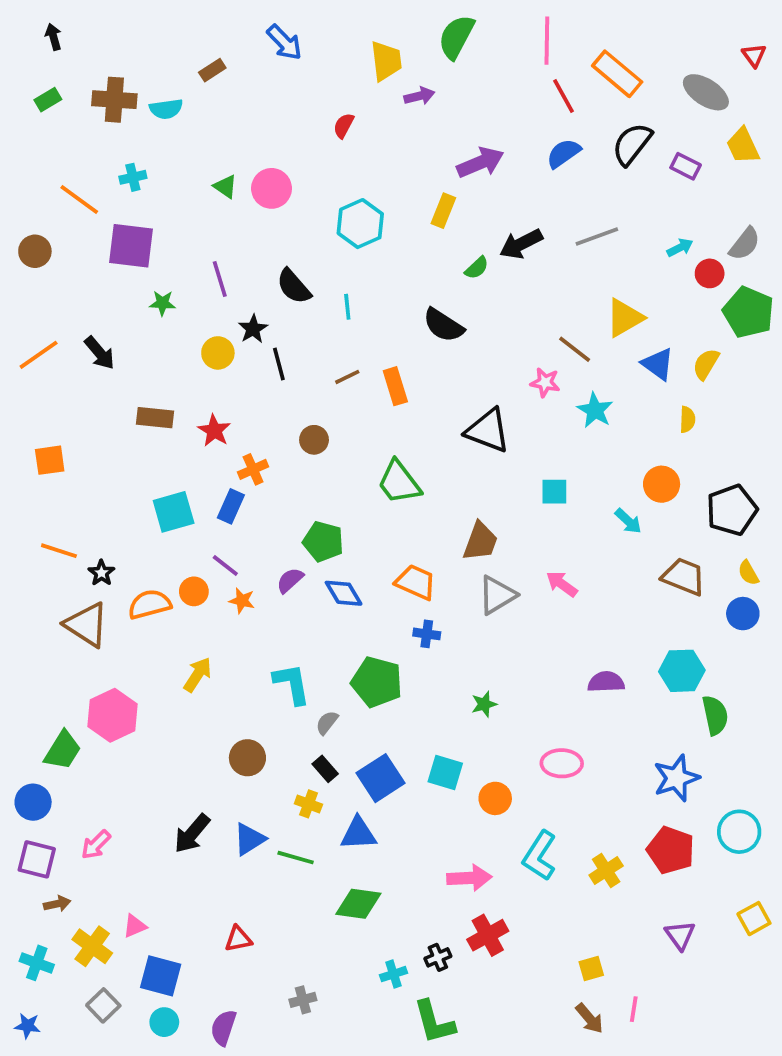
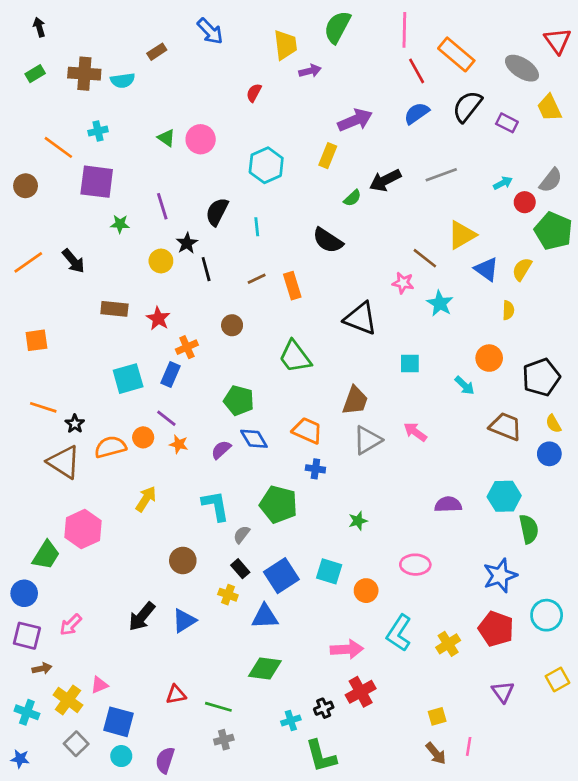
red triangle: (754, 55) -> (558, 41), size x1.5
black semicircle: (294, 286) -> (217, 212), turned 68
purple semicircle: (290, 580) -> (221, 450), moved
green line: (296, 858) -> (218, 707), moved

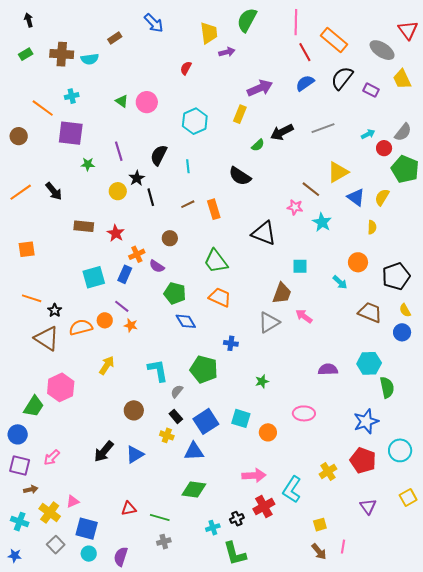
brown trapezoid: (355, 400) -> (282, 293), moved
orange trapezoid: (307, 431) -> (220, 297), moved
purple semicircle: (221, 450) -> (157, 266), moved, turned -105
cyan L-shape: (399, 633) -> (292, 489), moved

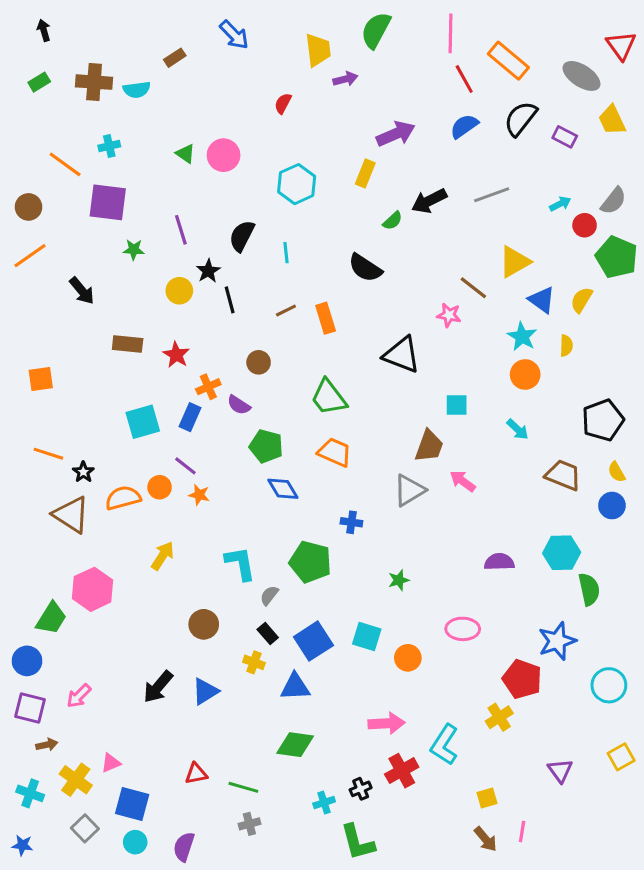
orange line: (21, 192) -> (30, 256), moved
cyan star: (322, 222) -> (522, 336), moved
orange circle: (358, 262) -> (525, 375), moved
red pentagon: (363, 460) -> (522, 679), moved

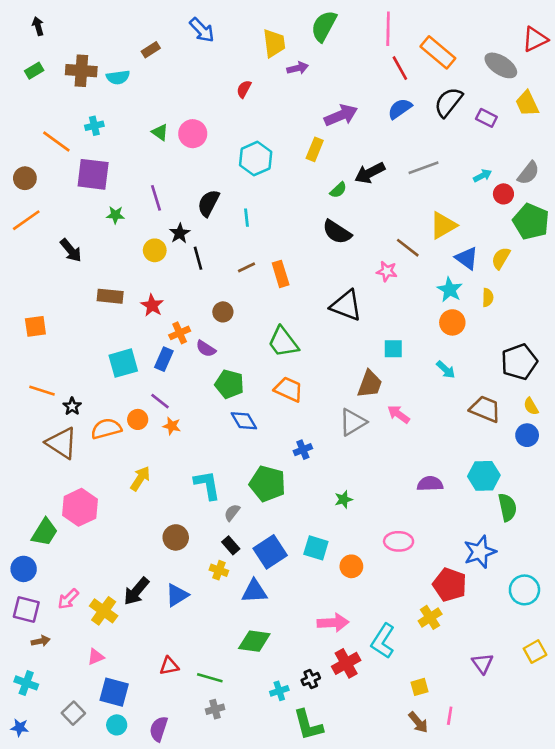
red triangle: (621, 45) -> (535, 39), turned 40
black semicircle: (365, 268) -> (337, 232), moved
blue cross: (351, 522) -> (303, 450), turned -30
yellow cross: (76, 780) -> (104, 611), moved

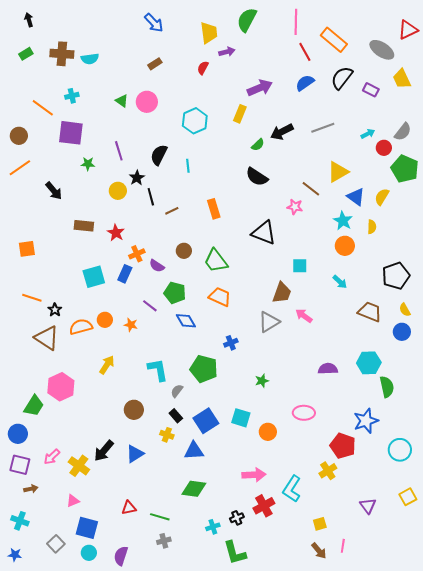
brown rectangle: (151, 50) -> (155, 64), moved
red semicircle: (244, 89) -> (203, 68), moved
brown line: (246, 267) -> (172, 211), moved
brown circle: (223, 312) -> (184, 251), moved
purple line: (160, 401) -> (150, 306), moved

